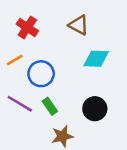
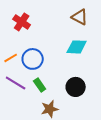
brown triangle: (79, 25) -> (80, 17), moved
orange line: (15, 60) -> (11, 58), moved

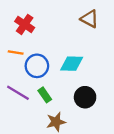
cyan diamond: (77, 47) -> (72, 64), moved
orange line: (11, 58) -> (16, 52), moved, turned 40

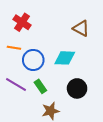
brown triangle: (90, 19) -> (81, 28), moved

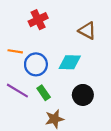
red cross: (22, 22) -> (38, 20), moved, turned 30

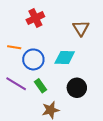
brown triangle: (87, 31) -> (81, 28), turned 30

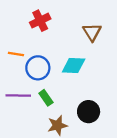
purple line: (16, 84) -> (18, 95), turned -30
black circle: (77, 88) -> (89, 112), moved

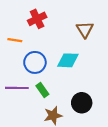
orange line: (16, 54) -> (15, 40), moved

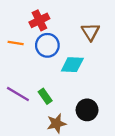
blue circle: (35, 62) -> (47, 45), moved
purple line: (17, 88) -> (18, 94), turned 30

